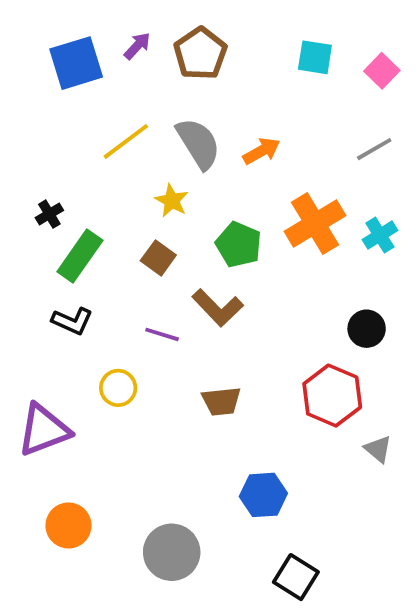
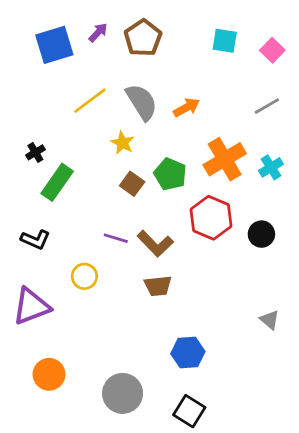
brown square: (158, 258) -> (132, 184), moved
brown L-shape: (218, 308) -> (155, 244), moved
black L-shape: (72, 321) -> (35, 240), moved
red hexagon: (332, 396) -> (211, 218), moved
black square: (296, 577) -> (189, 411), moved

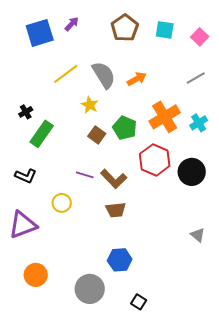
brown pentagon: (143, 38) -> (125, 28), moved
black circle: (261, 234) -> (192, 172), size x1.4
blue hexagon: (188, 353) -> (120, 260), moved
black square: (189, 411) -> (139, 302), size x0.7

